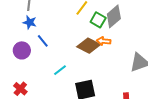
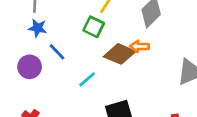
green square: (98, 20) -> (94, 27), moved
cyan line: (60, 70) -> (87, 79), moved

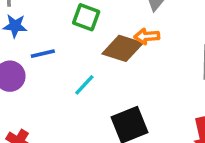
blue line: (57, 52) -> (43, 54), turned -54

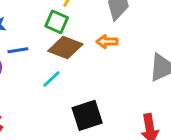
brown diamond: (123, 48) -> (65, 48), moved

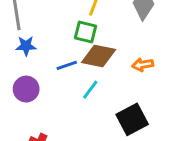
orange arrow: (107, 42) -> (143, 65), moved
blue line: (18, 50) -> (67, 65), moved

